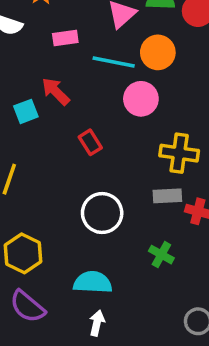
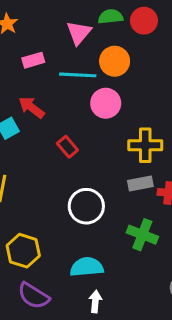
green cross: (161, 255) -> (142, 235), size x1.4

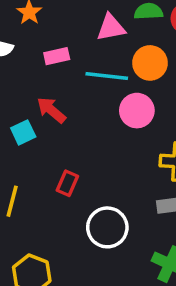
pink triangle: (79, 33) -> (111, 28), turned 36
red rectangle: (67, 147) -> (67, 183), moved, turned 60

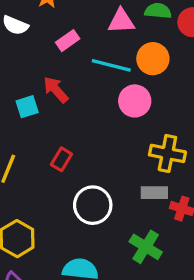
pink rectangle: (57, 56) -> (68, 41), turned -30

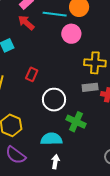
red arrow: (56, 90) -> (26, 23), moved
green cross: (146, 247) -> (76, 122), moved

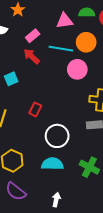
green cross: (76, 122) -> (89, 167), moved
cyan semicircle: (51, 139) -> (52, 164), moved

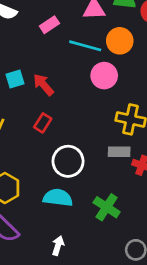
red arrow: (32, 56) -> (43, 85), moved

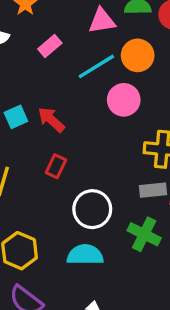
cyan line: (85, 46) -> (96, 66), turned -40
green cross: (107, 207) -> (144, 234), moved

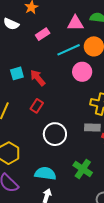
green cross: (144, 234) -> (83, 169), moved
cyan semicircle: (85, 255) -> (45, 174), moved

